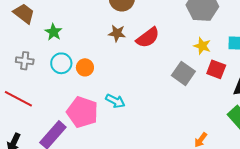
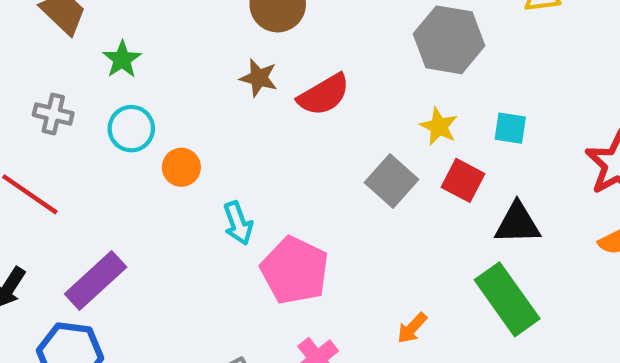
orange circle: (85, 67) -> (181, 167), moved
cyan arrow: (115, 101) -> (238, 223), turned 36
pink pentagon: (82, 112) -> (295, 270), moved

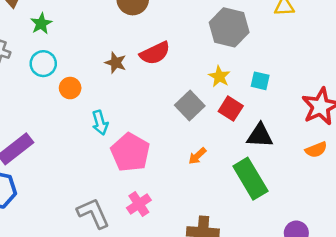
brown star: (259, 78) -> (116, 63), moved
orange arrow: (412, 328) -> (197, 156), moved

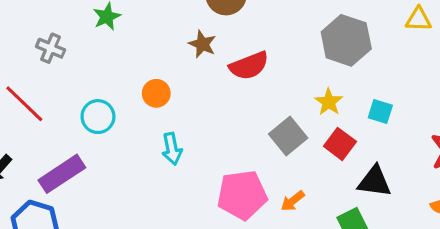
brown star: (116, 63) -> (202, 44), moved
cyan circle: (43, 64) -> (98, 117), moved
orange circle: (70, 88) -> (156, 93), moved
pink pentagon: (130, 152) -> (242, 195), moved, turned 30

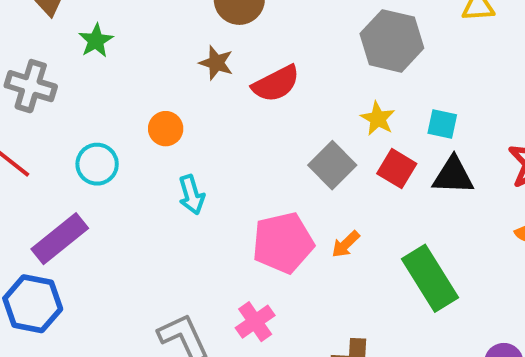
gray cross: (51, 48) -> (31, 86), size x1.4
black triangle: (374, 181) -> (453, 176), moved

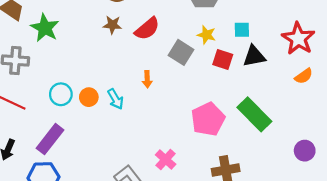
green star: (96, 41) -> (45, 28), size x1.5
orange circle: (166, 129) -> (89, 97), moved
gray square: (332, 165) -> (181, 52), moved
pink pentagon: (283, 243) -> (208, 119), moved
orange arrow: (346, 244) -> (147, 79), moved, turned -35

